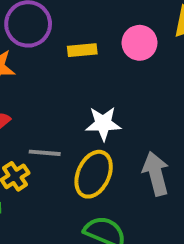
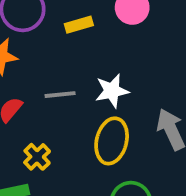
gray line: (45, 153) -> (60, 95), moved

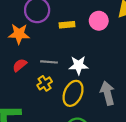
yellow cross: (37, 157) -> (45, 83), moved

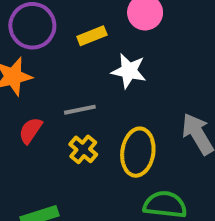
white star: (78, 65) -> (129, 71), moved, turned 30

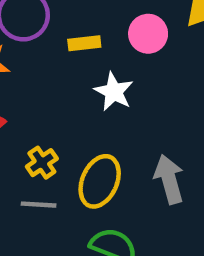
gray line: (80, 110) -> (39, 205), moved

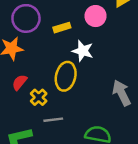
yellow cross: (42, 163) -> (39, 97), moved
yellow ellipse: (100, 181) -> (66, 76), moved

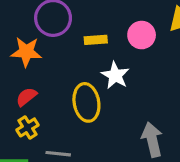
yellow ellipse: (66, 76) -> (86, 102), turned -36
yellow cross: (39, 97) -> (28, 127), moved

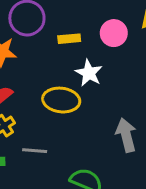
yellow ellipse: (86, 102) -> (61, 100), turned -72

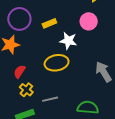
pink circle: (114, 33) -> (89, 21), moved

